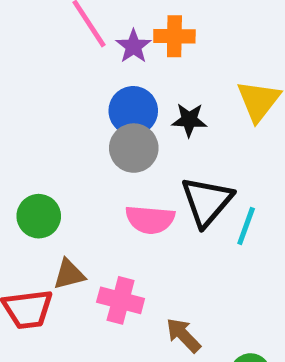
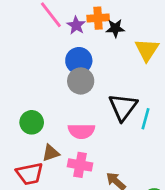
black star: (189, 120) -> (115, 28), moved
pink semicircle: (150, 219) -> (81, 131), moved

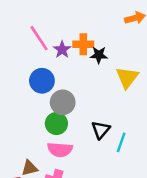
blue circle: (79, 61) -> (42, 81), moved
black triangle: (123, 107) -> (101, 130), size x0.7
green circle: (32, 122) -> (56, 124), moved

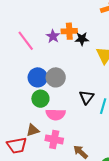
pink line: (39, 38) -> (26, 41), moved
blue circle: (42, 81) -> (38, 77), moved
green circle: (56, 124) -> (40, 99), moved

